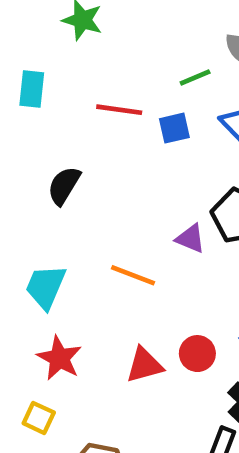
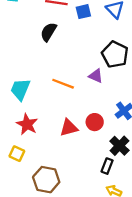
black semicircle: (64, 186) -> (48, 32), moved
purple triangle: (190, 239) -> (96, 76), moved

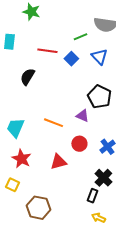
blue square: (83, 12) -> (71, 59), turned -32
black semicircle: (48, 32) -> (27, 77), moved
red circle: (95, 122) -> (79, 144), moved

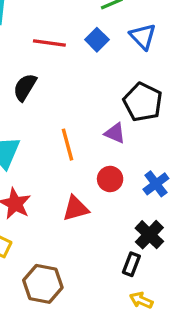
red line: (47, 51) -> (49, 43), moved
black semicircle: (27, 77) -> (25, 87), moved
orange line: (53, 123) -> (67, 145), turned 54

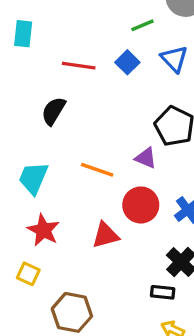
orange line: (67, 145) -> (97, 170), turned -56
red circle: (110, 179) -> (141, 205), size x1.4
black rectangle: (131, 264) -> (163, 292), turned 75

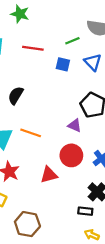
blue square: (127, 62) -> (63, 64), turned -32
red line: (79, 66) -> (33, 48), moved
orange line: (97, 170) -> (31, 133), moved

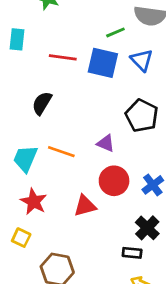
red line: (33, 48) -> (63, 57), moved
blue square: (63, 64) -> (103, 63), size x1.6
purple triangle: (75, 125) -> (106, 143), moved

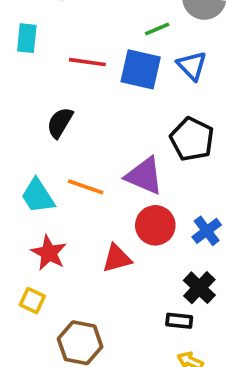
purple triangle: (106, 143) -> (144, 176), size x1.6
cyan trapezoid: (25, 159) -> (38, 196), turned -56

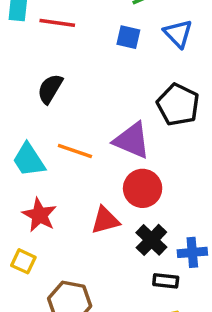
red line: (87, 62) -> (57, 23), moved
blue square: (141, 69) -> (128, 37), size x0.6
blue cross: (207, 231) -> (192, 252), moved, turned 32
black cross: (199, 288) -> (151, 240), moved

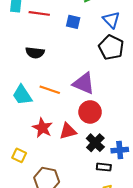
blue square: (128, 37) -> (73, 22), moved
black semicircle: (50, 89) -> (35, 53), turned -114
black pentagon: (178, 105) -> (111, 47), moved
red star: (39, 215) -> (42, 128), moved

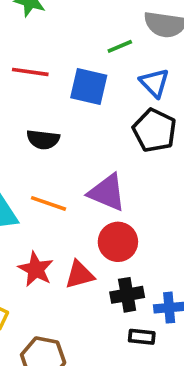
blue square: (73, 22) -> (89, 87), size x1.5
black semicircle: (35, 53) -> (43, 140), moved
black cross: (95, 143) -> (127, 295), turned 36

